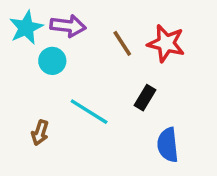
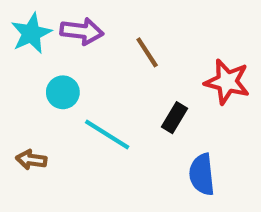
red star: (166, 43) -> (227, 82), moved
cyan circle: (52, 61) -> (63, 92), moved
brown arrow: (40, 133) -> (31, 160), moved, turned 80

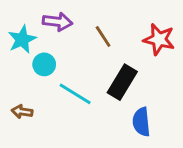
cyan star: (31, 33) -> (22, 39), moved
red star: (227, 82) -> (159, 39), moved
black rectangle: (174, 118) -> (122, 82), size x1.6

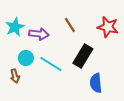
purple arrow: (57, 22) -> (39, 34), moved
cyan circle: (44, 64) -> (26, 58), moved
brown arrow: (22, 112) -> (15, 76), turned -112

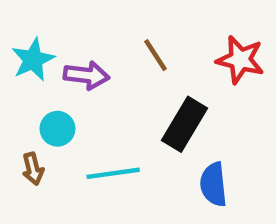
cyan line: (51, 64) -> (113, 173), moved, turned -40

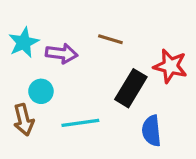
brown line: (156, 55) -> (110, 39), turned -40
red star: (240, 60) -> (170, 66), moved
brown arrow: (33, 169) -> (24, 120), size x1.4

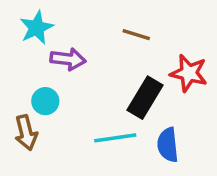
brown line: (110, 39) -> (136, 35), moved
cyan star: (24, 42) -> (37, 28), moved
cyan line: (80, 123) -> (115, 138), moved

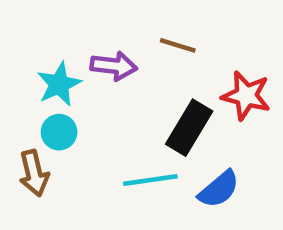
cyan star: (37, 28) -> (59, 84), moved
purple arrow: (68, 59) -> (114, 66), moved
blue semicircle: (168, 145) -> (219, 189), turned -124

